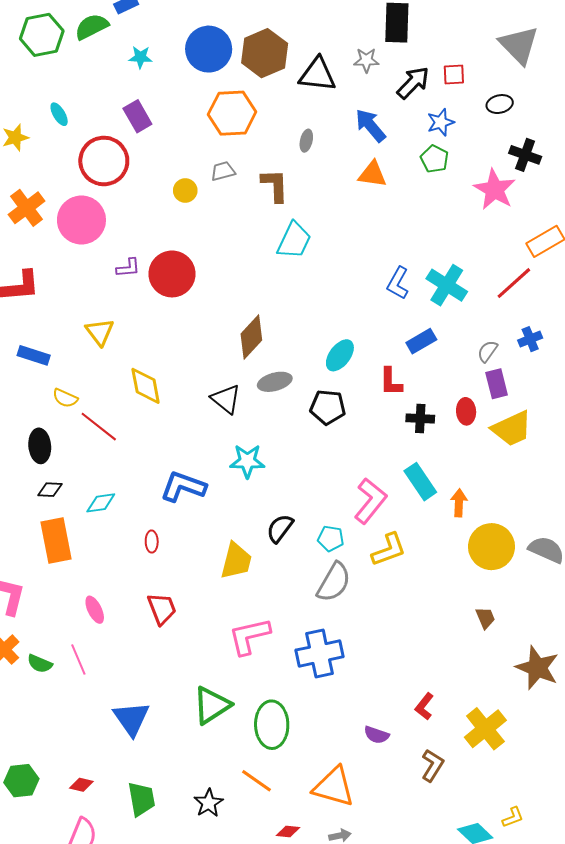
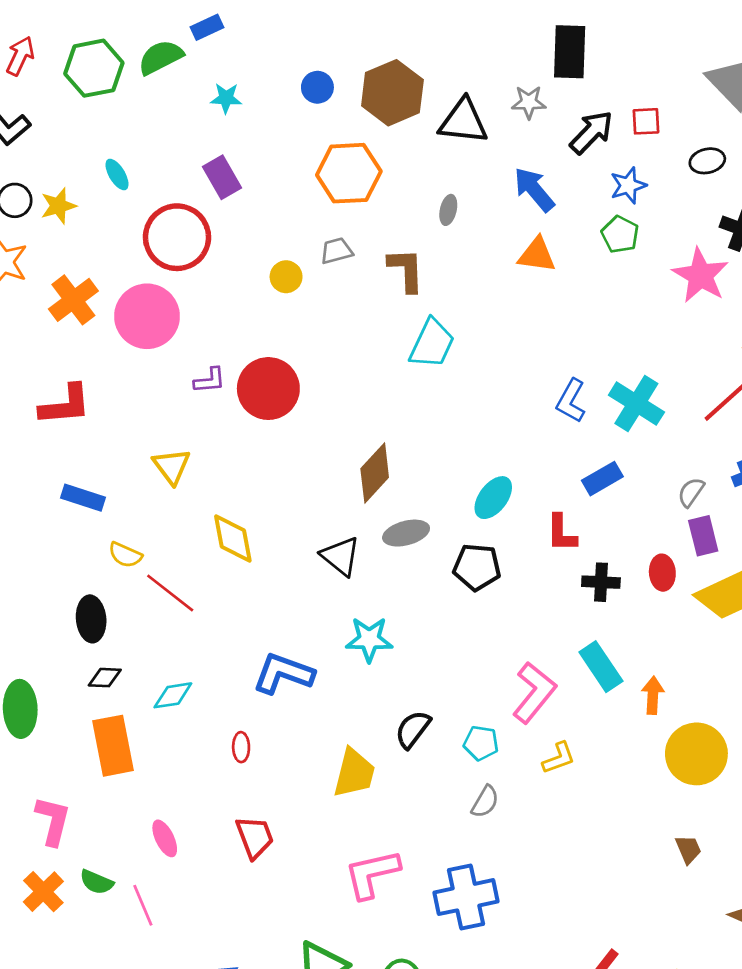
blue circle: (209, 49) -> (317, 87), size x0.5
yellow L-shape: (389, 550) -> (559, 758), size x0.7
gray semicircle: (334, 582) -> (485, 802), size x0.6
green semicircle: (40, 664) -> (97, 882), moved

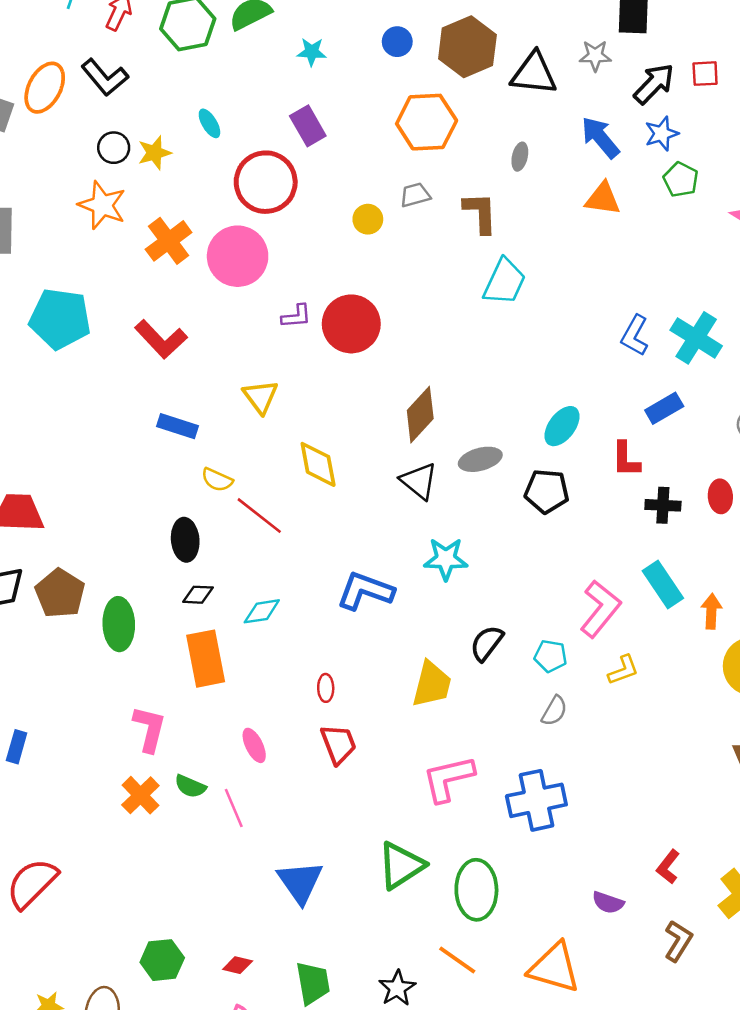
blue star: (628, 185) -> (662, 134), moved
red L-shape: (65, 405) -> (161, 339), turned 52
brown diamond: (375, 473) -> (420, 415), moved
red ellipse: (241, 747) -> (326, 688), moved

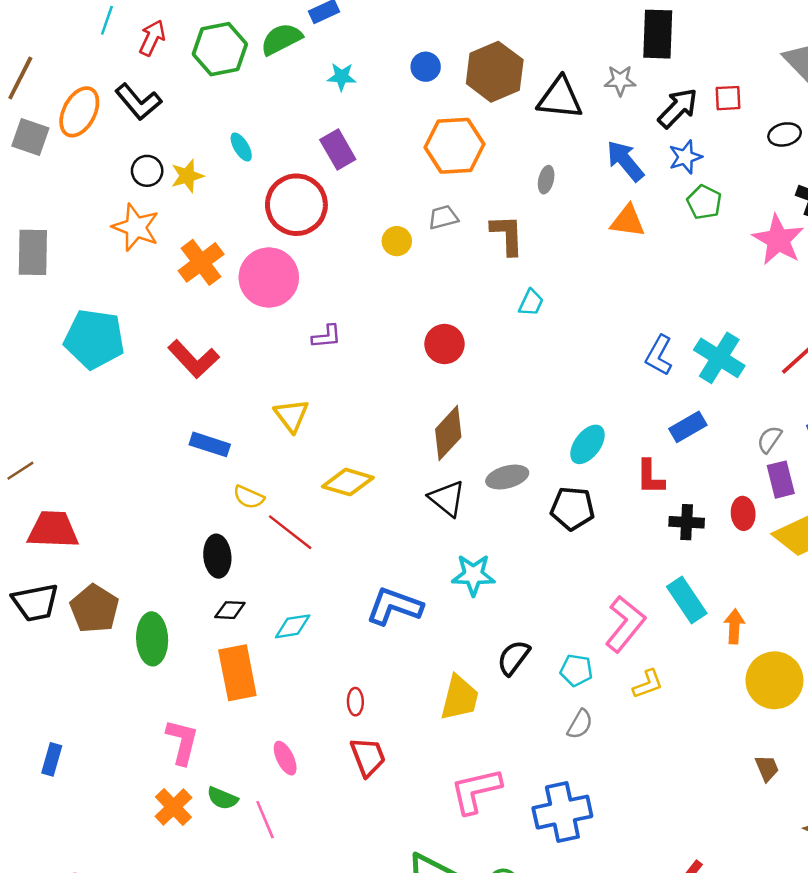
cyan trapezoid: (505, 282) -> (531, 303), size x0.6
red circle: (351, 324) -> (444, 344), moved, size x0.7
yellow diamond: (318, 464) -> (348, 482), turned -63

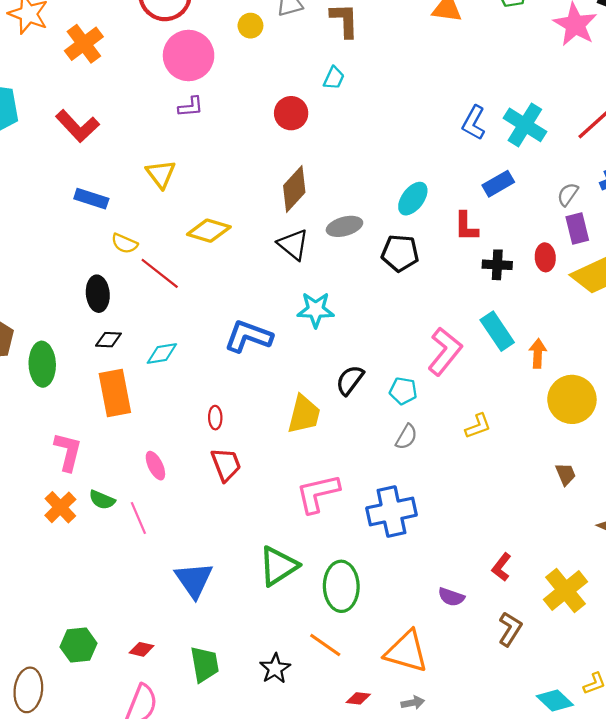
pink circle: (269, 278) -> (189, 56), moved
cyan trapezoid: (531, 303) -> (334, 78), moved
yellow L-shape: (648, 684) -> (478, 426), moved

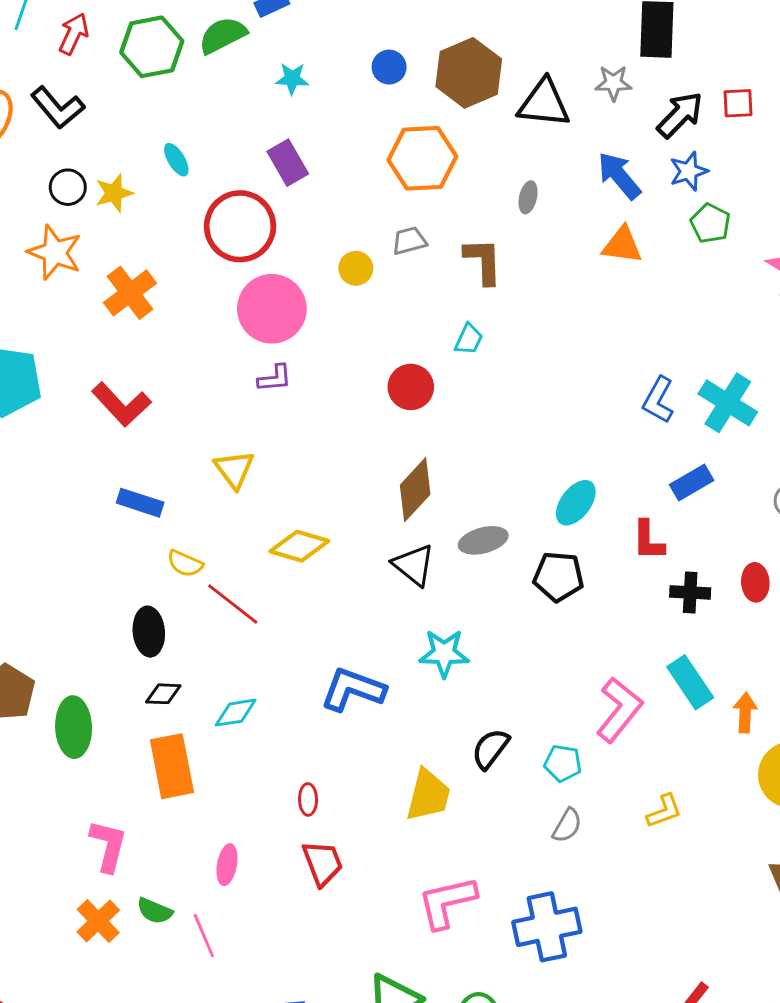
pink ellipse: (155, 466) -> (227, 865), turned 36

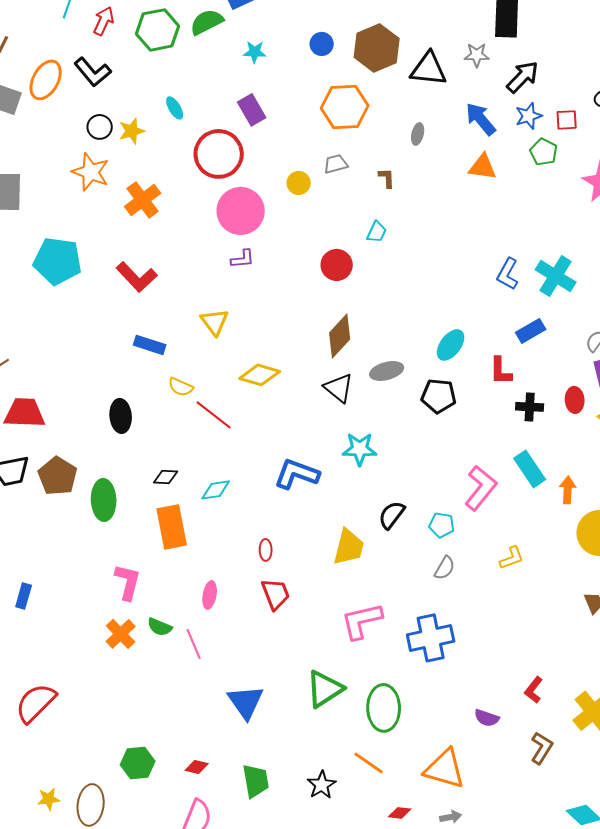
red square: (738, 103) -> (567, 120), moved
brown L-shape: (483, 261) -> (387, 178), size x0.6
black ellipse: (149, 632) -> (121, 416), moved

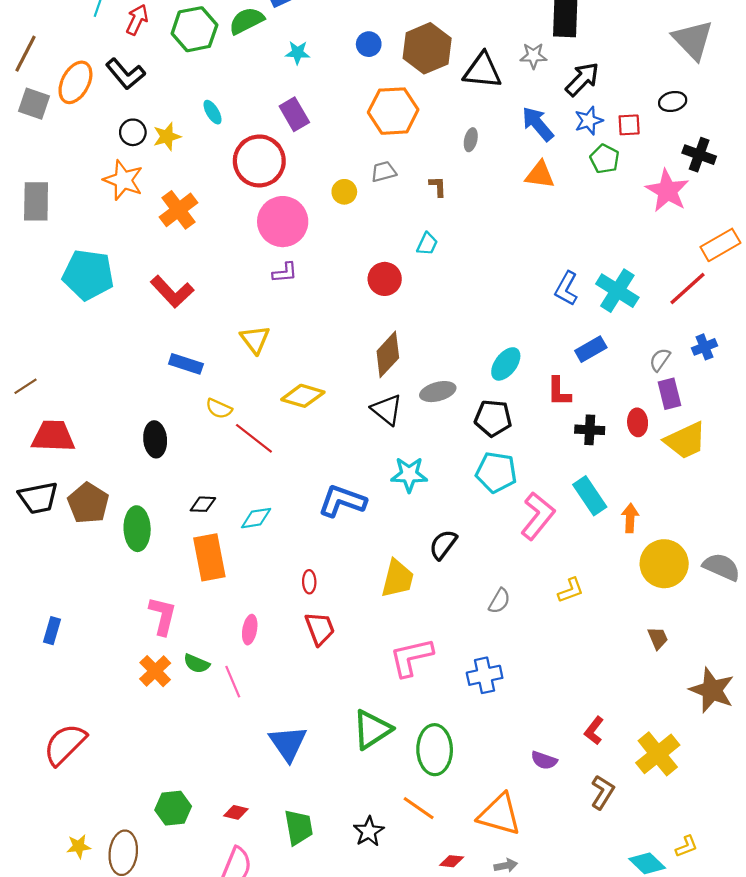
cyan pentagon: (442, 525) -> (496, 472), moved, size x1.5
blue cross: (431, 638) -> (485, 675), size x0.7

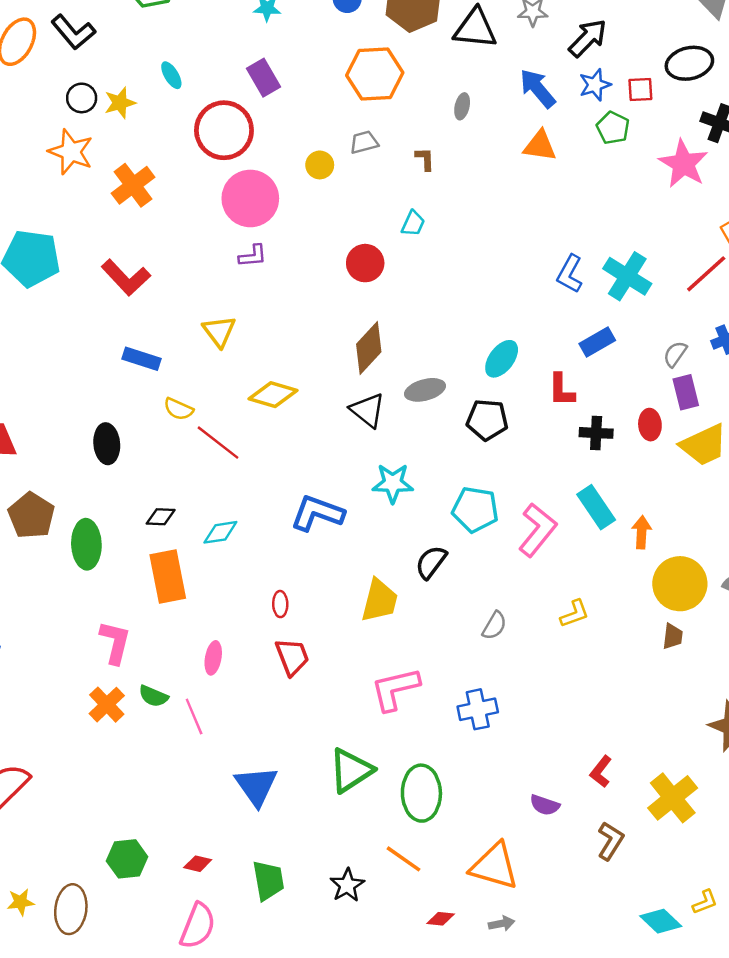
black ellipse: (673, 101) -> (689, 63), size x1.5
cyan pentagon: (496, 472) -> (475, 510), moved
brown trapezoid: (658, 638) -> (673, 636), moved, turned 30

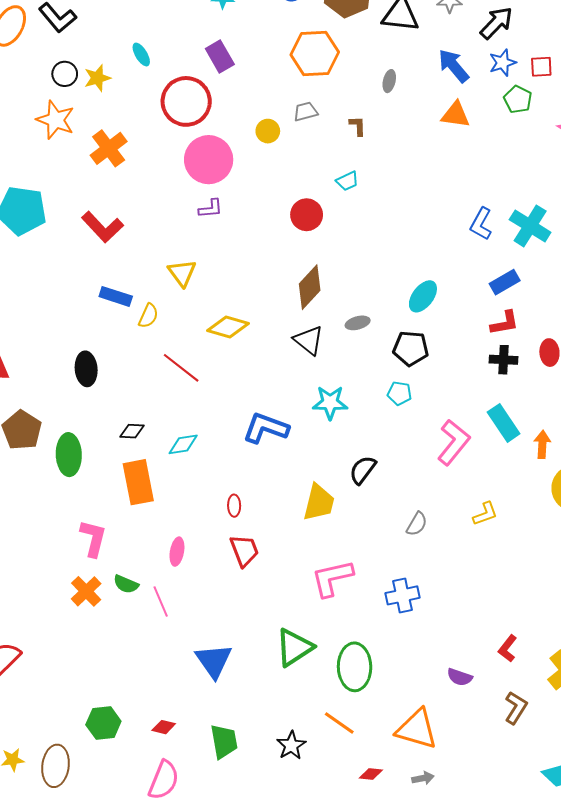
cyan trapezoid: (413, 224) -> (347, 181), turned 40
gray ellipse: (425, 390) -> (358, 323), size x0.7
red L-shape: (561, 390) -> (505, 323), moved, turned -100
yellow semicircle: (179, 409) -> (148, 316), moved, turned -90
cyan pentagon: (475, 510) -> (399, 393), moved, size x0.6

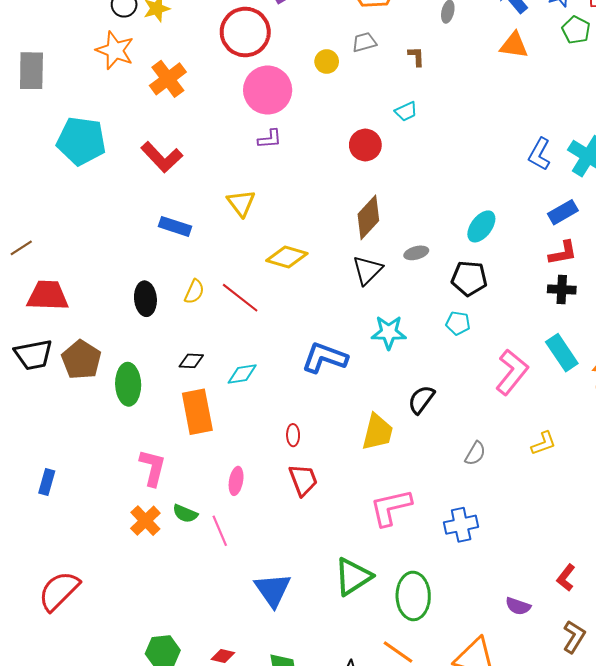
yellow semicircle: (148, 316) -> (194, 292), moved
black triangle: (309, 340) -> (367, 270), turned 36

